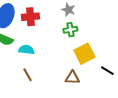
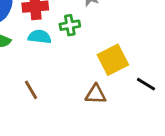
green cross: (70, 30) -> (70, 25), moved
cyan semicircle: (26, 50) -> (40, 37), moved

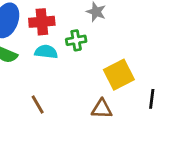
black line: (146, 84) -> (152, 99), turned 66

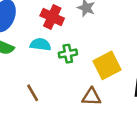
red cross: (42, 22) -> (52, 17), moved, turned 30
green cross: (76, 40) -> (68, 54), moved

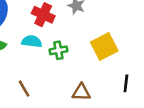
yellow square: (107, 65) -> (104, 46), moved

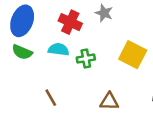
yellow square: (104, 46) -> (133, 55), turned -36

